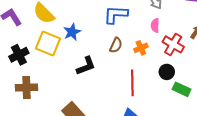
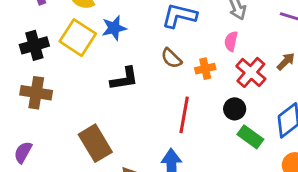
brown semicircle: (116, 45) -> (171, 58), turned 98

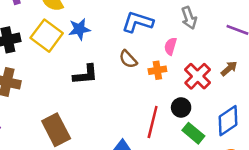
pink semicircle: (231, 41) -> (170, 46), moved
red line: (184, 115) -> (153, 122), moved

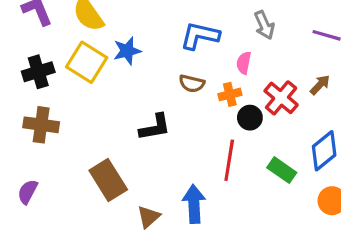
brown semicircle: (128, 59) -> (192, 84), turned -30
black L-shape: (85, 75) -> (155, 127), moved
black circle: (181, 107) -> (250, 118), moved

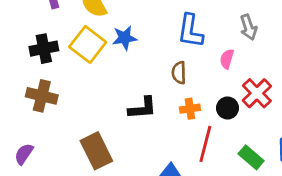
blue L-shape: (200, 36) -> (190, 31), turned -100
brown semicircle: (192, 84) -> (179, 73), turned 70
orange cross: (230, 94) -> (190, 109), moved

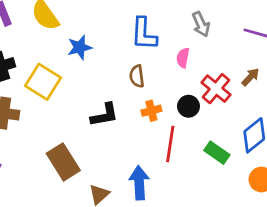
yellow square: (88, 44) -> (43, 82), moved

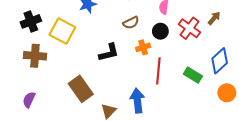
brown semicircle: (137, 76) -> (131, 23), turned -105
black circle: (188, 106) -> (160, 31), moved

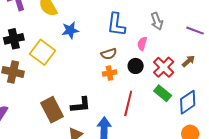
orange cross: (143, 47) -> (110, 73), moved
black L-shape: (109, 53) -> (81, 105), moved
green rectangle: (193, 75) -> (163, 93), moved

